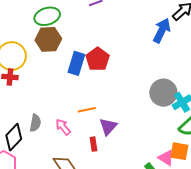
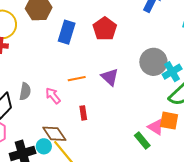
red pentagon: (98, 59) -> (105, 29), moved
purple triangle: (108, 127) -> (110, 77), moved, turned -30

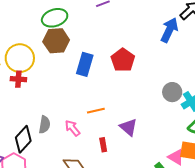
gray circle: (153, 62) -> (172, 92), size x0.7
purple triangle: (110, 77) -> (129, 127), moved

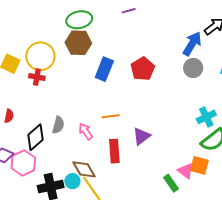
gray circle: (172, 92) -> (193, 68), moved
purple triangle: (129, 127) -> (141, 136), turned 36
red rectangle: (103, 145) -> (114, 151), size x1.6

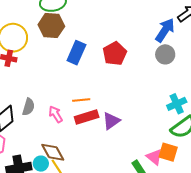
red rectangle: (114, 151) -> (87, 117), moved, turned 75

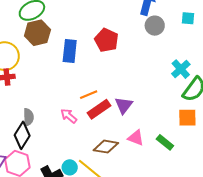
gray semicircle: (28, 107) -> (28, 117), moved
brown diamond: (53, 152) -> (106, 147), moved, turned -35
pink triangle: (154, 157) -> (136, 138), moved

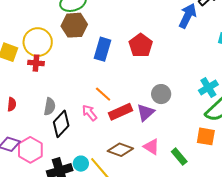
gray circle: (155, 26) -> (161, 94), moved
orange line: (89, 95) -> (103, 94), moved, turned 54
black diamond: (22, 135) -> (61, 124), moved

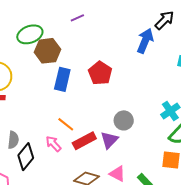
brown hexagon: (74, 25) -> (47, 51), moved

